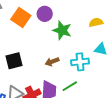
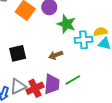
yellow semicircle: (96, 22) -> (100, 32), moved
cyan cross: (80, 62) -> (84, 40), moved

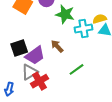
brown arrow: (56, 55) -> (57, 46), turned 72
purple trapezoid: (52, 84) -> (35, 55), moved, turned 55
gray triangle: (18, 86) -> (30, 72), moved

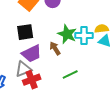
green star: (65, 14) -> (67, 34), moved
black square: (19, 48) -> (25, 32), moved

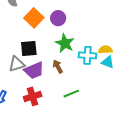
green star: (67, 34) -> (65, 43), moved
gray triangle: (23, 69) -> (17, 64), moved

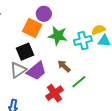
orange square: (34, 18) -> (32, 28), moved
brown arrow: (58, 67) -> (64, 66), moved
red cross: (33, 96) -> (55, 93), moved

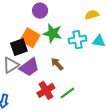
orange square: (32, 28) -> (30, 38), moved
yellow semicircle: (98, 30) -> (92, 15), moved
green line: (79, 82) -> (67, 93), moved

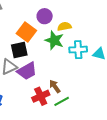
yellow semicircle: (92, 15) -> (64, 26), moved
orange square: (30, 38) -> (26, 32), moved
brown arrow: (57, 64) -> (55, 86), moved

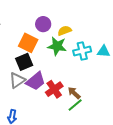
brown arrow: (55, 86) -> (74, 93), moved
red cross: (41, 96) -> (54, 89), moved

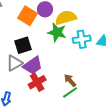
yellow semicircle: (65, 31) -> (66, 18), size x1.5
orange square: (28, 43) -> (27, 16), moved
red cross: (54, 89) -> (37, 82), moved

